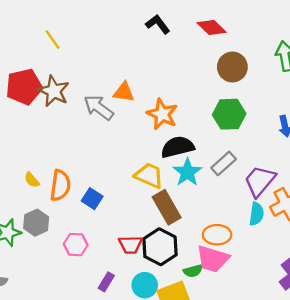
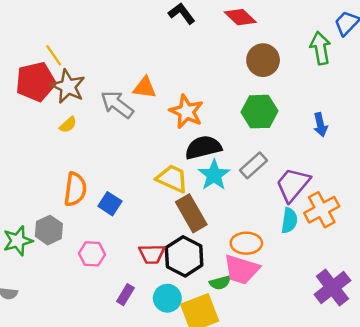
yellow line: (53, 40) -> (54, 55), moved
yellow semicircle: (32, 180) -> (68, 125), moved, turned -91

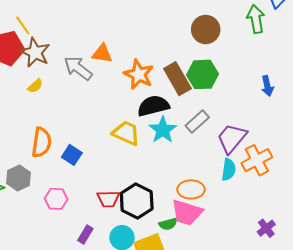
blue arrow: (320, 125) -> (267, 86), moved
brown rectangle: (191, 213) -> (177, 79), moved
purple cross: (332, 287) -> (266, 228), size x0.6

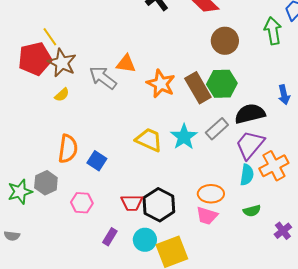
black semicircle: (153, 106) -> (250, 114), moved
pink trapezoid: (187, 212) -> (207, 216), size x0.7
green semicircle: (168, 224) -> (252, 211), moved

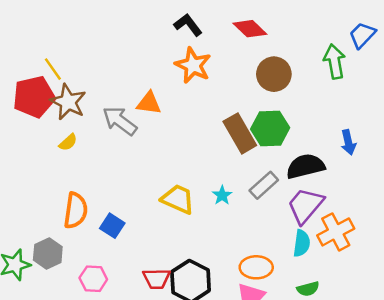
orange star: (161, 84) -> (193, 65), moved
cyan star: (184, 137) -> (222, 195), size x0.6

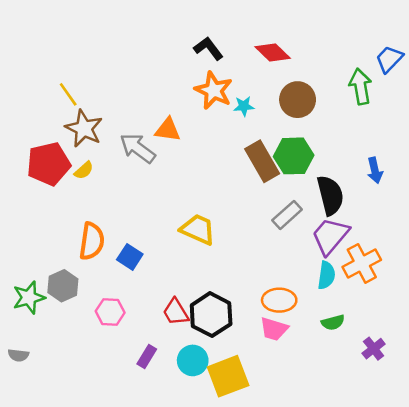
red pentagon: (34, 97) -> (49, 164), moved
black semicircle: (305, 166) -> (330, 195), turned 90
cyan star: (222, 195) -> (244, 106), moved, turned 30
red trapezoid: (156, 279) -> (176, 312), turned 60

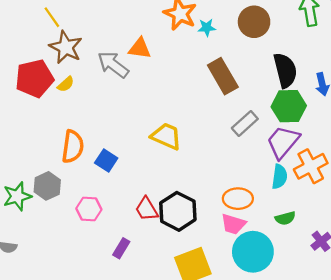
green hexagon: (294, 156) -> (289, 106), moved
black semicircle: (330, 195) -> (285, 70), moved
cyan circle: (193, 360) -> (253, 252), moved, size x1.5

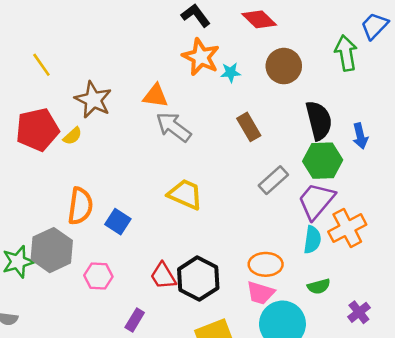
yellow line: (52, 17) -> (41, 65), moved
brown star: (66, 47) -> (93, 100), moved
gray arrow: (113, 65) -> (174, 127), moved
brown rectangle: (223, 76) -> (249, 127), size x0.7
gray hexagon: (47, 186) -> (52, 250), size x1.4

